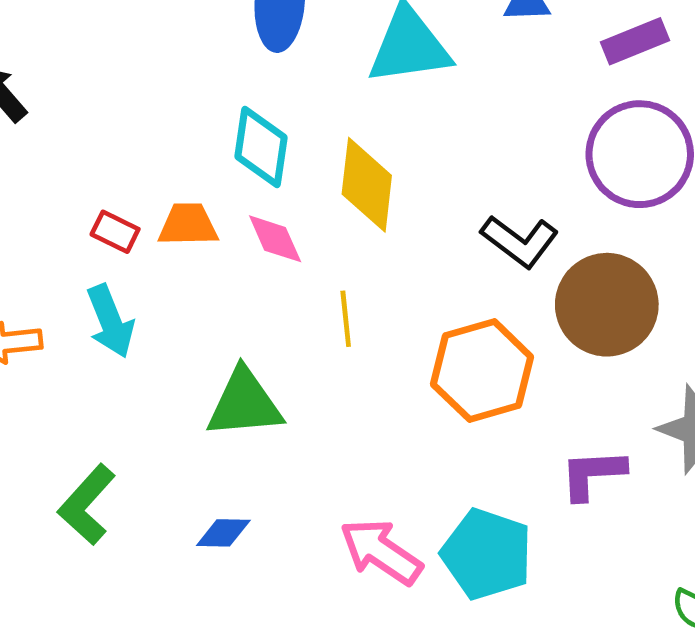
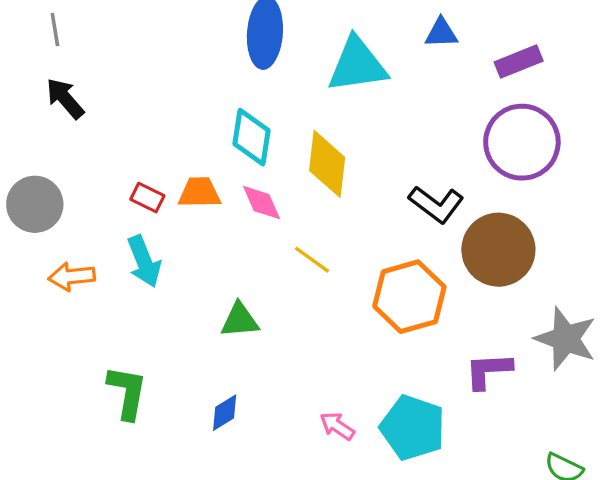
yellow line: (346, 319) -> (312, 260), turned -48
green triangle: (244, 404) -> (240, 320), size x0.7
green L-shape: (87, 505) -> (127, 392), turned 148
blue diamond: (223, 533) -> (225, 413), turned -33
pink arrow: (381, 552) -> (337, 426), size x0.6

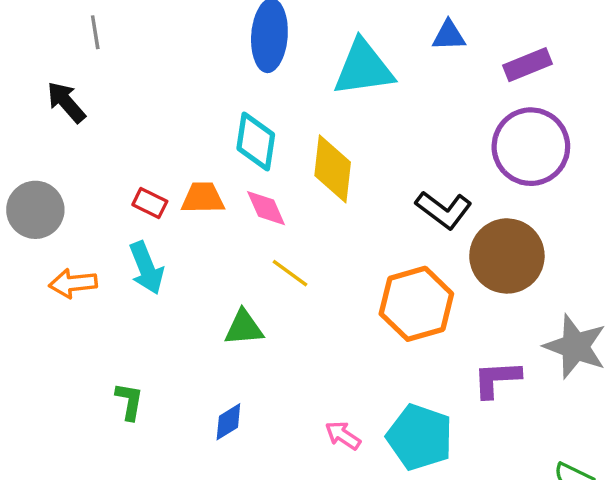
gray line: (55, 30) -> (95, 32), moved
yellow line: (312, 260) -> (290, 273), moved
green L-shape: (127, 392) -> (129, 401), size x0.7

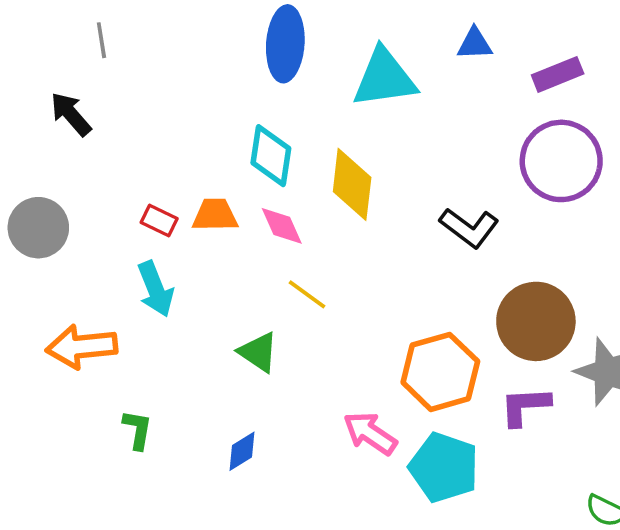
brown circle: (507, 256) -> (536, 321), moved
orange arrow: (73, 283) -> (82, 347), moved, size x1.4
orange hexagon: (416, 304) -> (440, 372), moved
green triangle: (244, 328) -> (258, 352), turned 39
pink arrow: (343, 435) -> (370, 433), moved, size x1.4

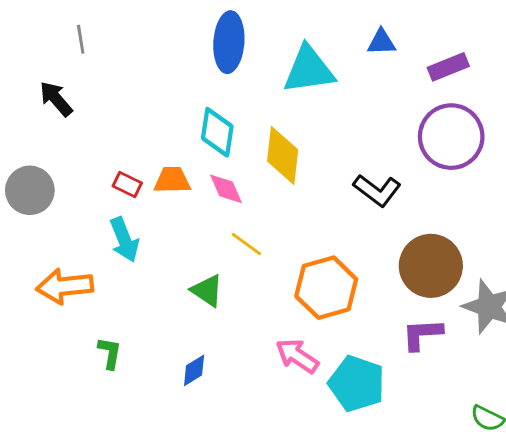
orange hexagon: (440, 372) -> (326, 288), moved

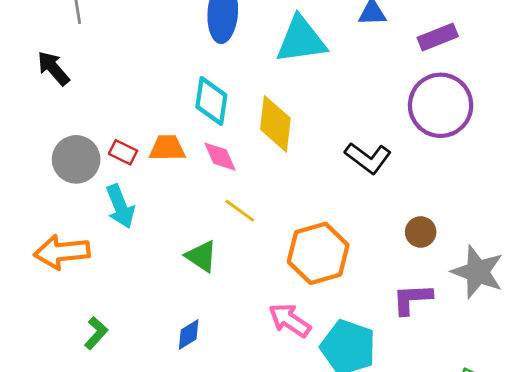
gray circle: (30, 190) -> (76, 159), moved
brown circle: (431, 266) -> (421, 232), size x0.5
green L-shape: (110, 353) -> (96, 333), moved, turned 32

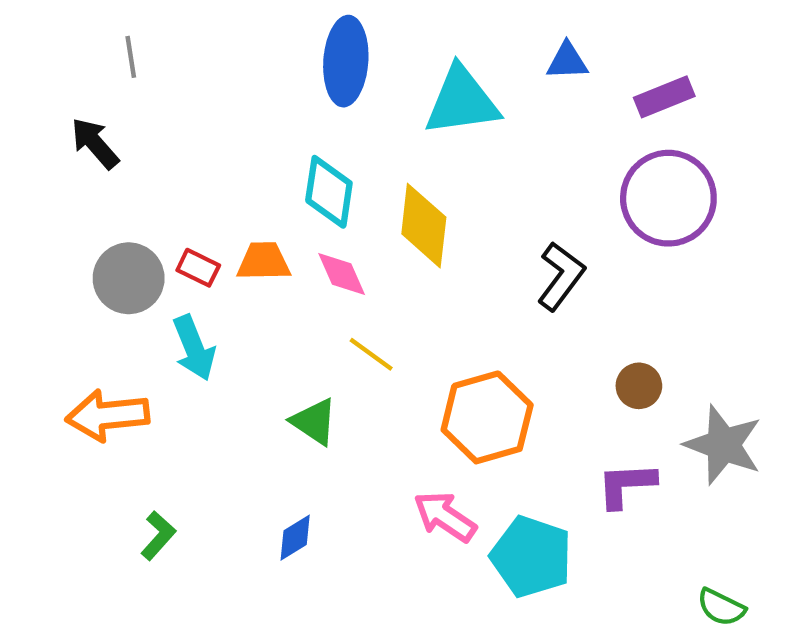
black L-shape: (368, 158) -> (561, 276), turned -90

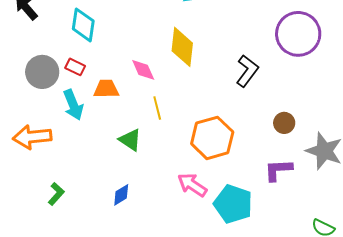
cyan diamond: (329, 192) -> (83, 25), moved
orange trapezoid: (264, 261) -> (106, 89), moved
yellow line: (371, 354) -> (157, 108), turned 40

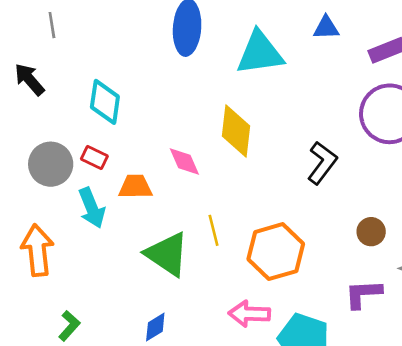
yellow line: (157, 108) -> (214, 230), moved
orange arrow: (32, 137) -> (37, 250), turned 90
green triangle: (130, 140) -> (167, 254), size x1.5
pink arrow: (192, 185) -> (249, 314), turned -32

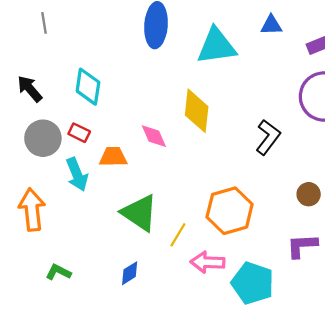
black arrow: (29, 79) -> (30, 89), moved
yellow line: (214, 230) -> (178, 235), moved, turned 45
green L-shape: (69, 326) -> (58, 272), turned -105

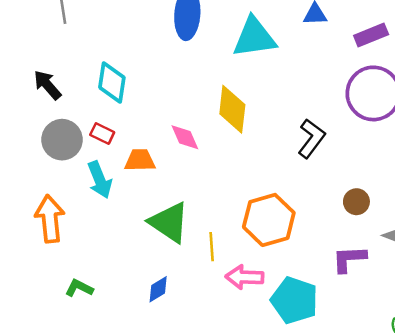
yellow line: (178, 235) -> (212, 247), turned -35

